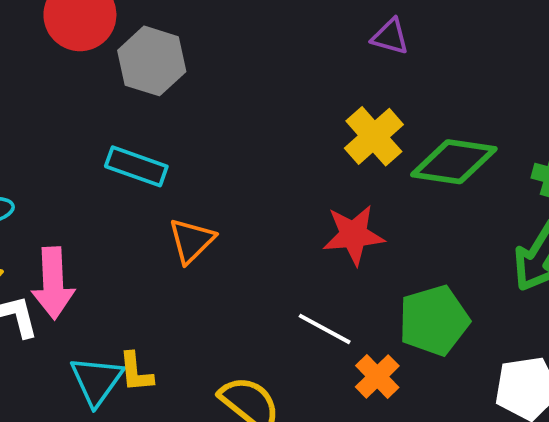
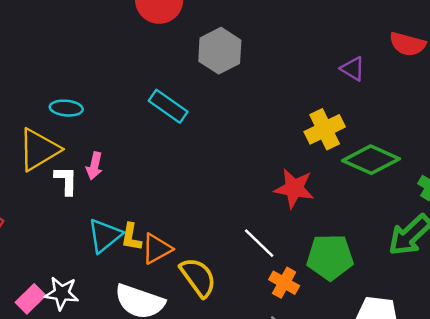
gray hexagon: (152, 61) -> (220, 51), moved
orange triangle: (191, 241) -> (157, 249), moved
pink arrow: (53, 283) -> (94, 166), size x0.6
orange cross: (377, 376) -> (284, 283), turned -32

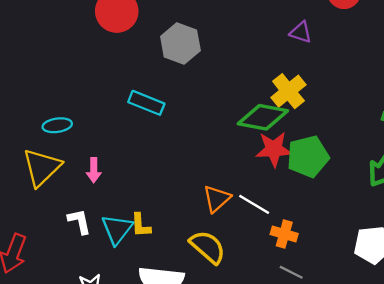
green diamond: (371, 160) -> (263, 117), moved
white L-shape: (66, 181) -> (79, 221), moved
orange triangle: (157, 249) -> (217, 199), moved
green pentagon: (330, 257) -> (308, 156), moved

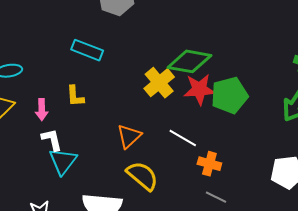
yellow cross: (288, 91) -> (159, 83), moved
orange triangle: (217, 199) -> (129, 136), moved
white L-shape: (79, 221) -> (52, 140), moved
yellow L-shape: (141, 225) -> (75, 96), moved

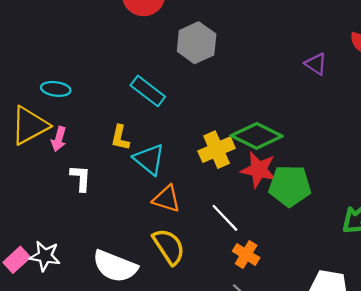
pink arrow: (42, 110) -> (59, 139), moved
orange triangle: (129, 136) -> (167, 199), turned 44
cyan triangle: (63, 161) -> (149, 159), moved, turned -44

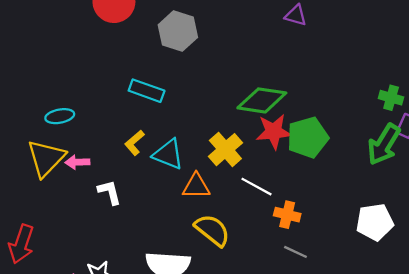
yellow L-shape: (120, 138) -> (135, 143), turned 55
pink arrow: (59, 139) -> (77, 162), turned 90
yellow cross: (217, 150) -> (225, 150), moved

